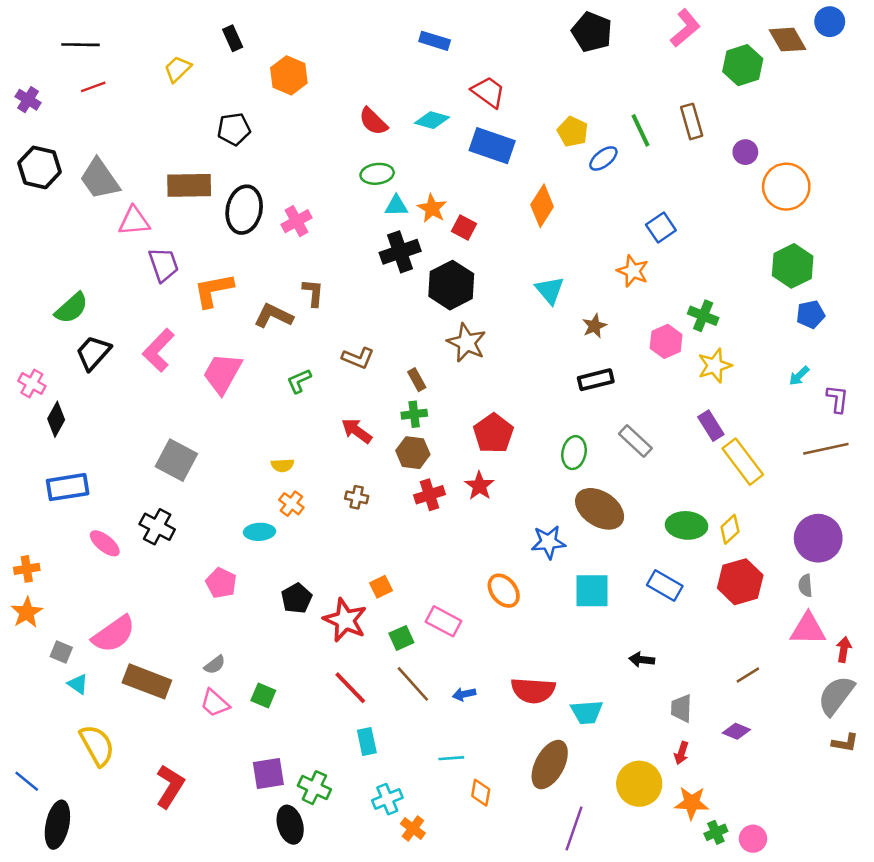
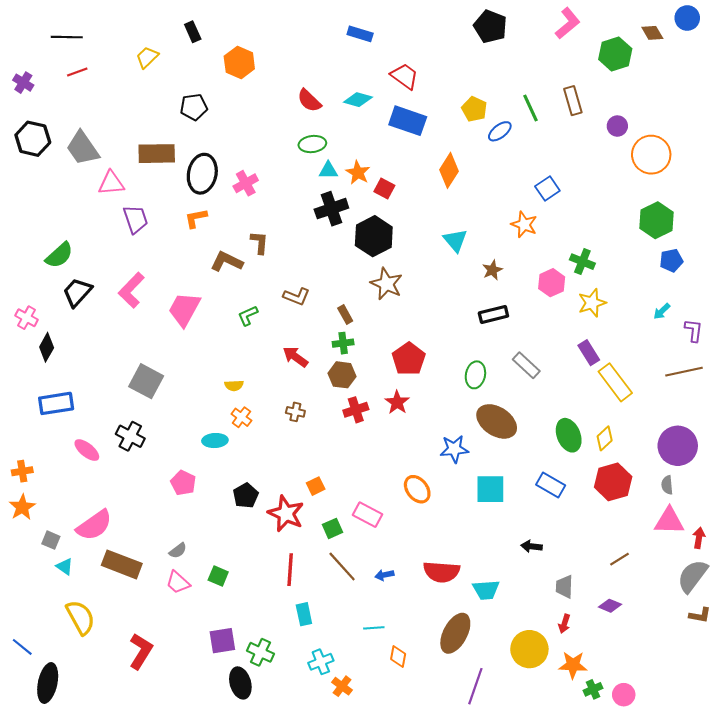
brown diamond: (788, 40) -> (652, 33), size x0.7
orange L-shape: (213, 290) -> (196, 218), moved, size x0.7
green ellipse: (687, 525) -> (569, 435), turned 64
red line: (350, 688) -> (290, 570), turned 48

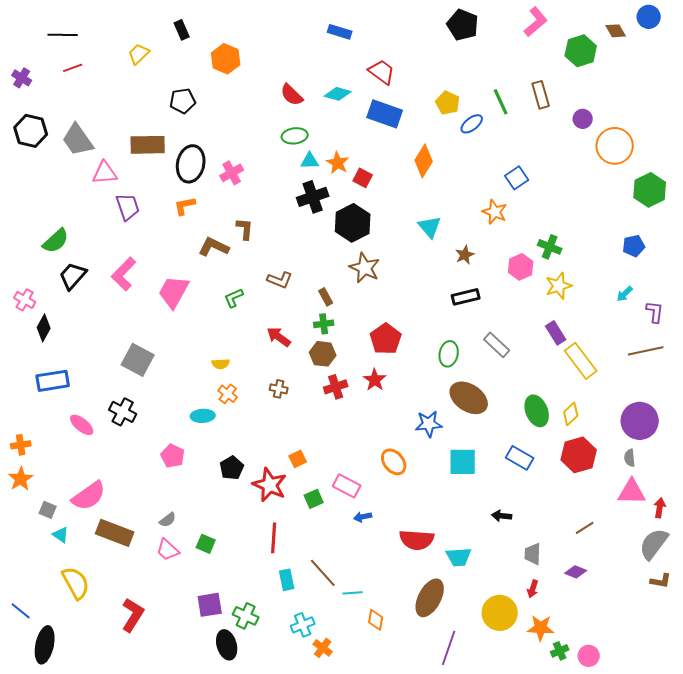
green hexagon: (657, 220) -> (650, 190), moved
brown line: (342, 567) -> (323, 573), moved
blue arrow: (384, 575) -> (363, 517), moved

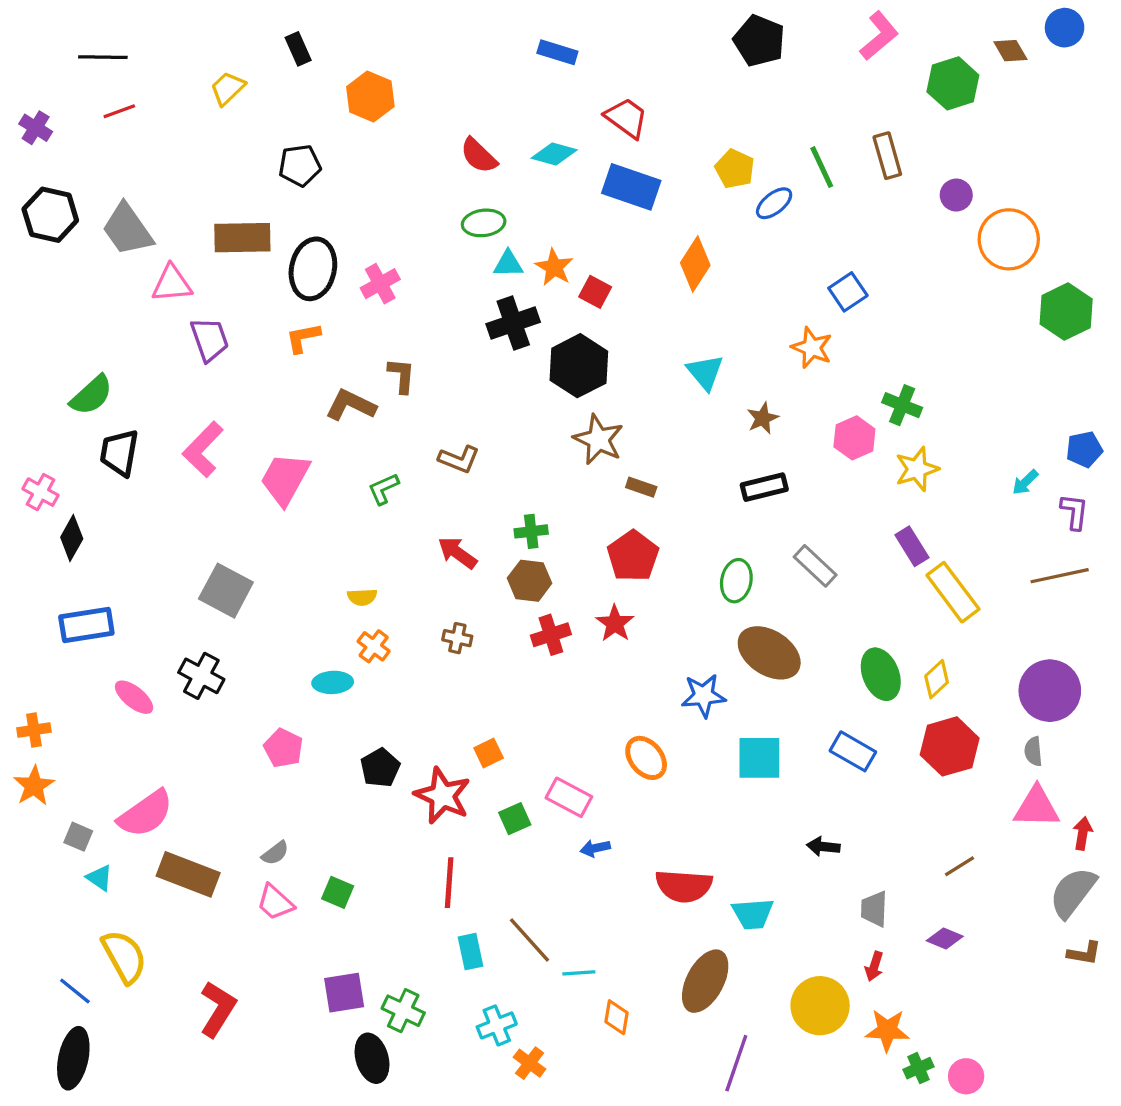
blue pentagon: (634, 246) -> (1084, 449), moved
black trapezoid: (73, 276) -> (119, 453), turned -32
brown rectangle: (326, 297) -> (641, 487), moved, turned -42
blue line: (21, 611) -> (75, 991), moved

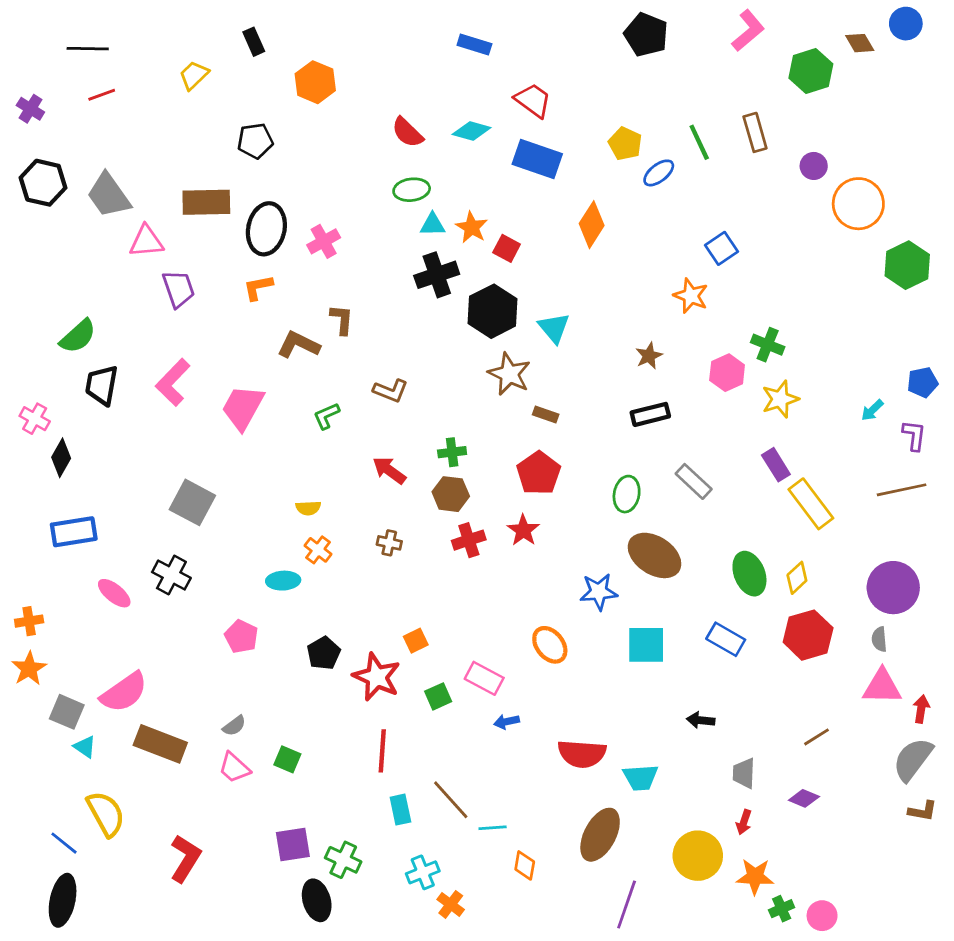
cyan triangle: (705, 372) -> (554, 328), moved
gray square: (78, 837) -> (67, 712), size x1.4

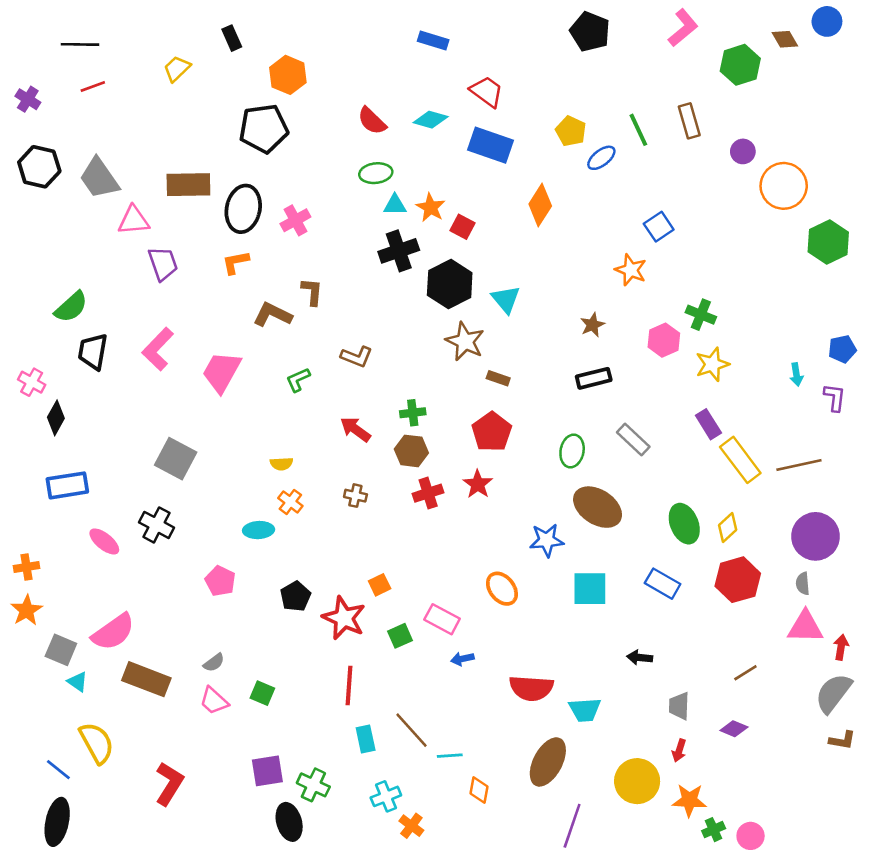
black pentagon: (255, 141) -> (264, 129), moved, size x1.5
cyan arrow: (872, 410) -> (796, 375), turned -55
brown line: (902, 490) -> (799, 465), moved

